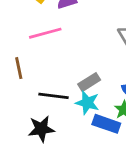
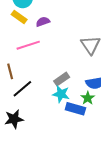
black line: (53, 96) -> (22, 89), moved, turned -45
black star: (41, 129) -> (14, 119), moved

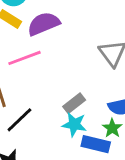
purple semicircle: (43, 22) -> (44, 24), size x1.6

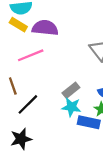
purple semicircle: (44, 24) -> (45, 28), turned 30

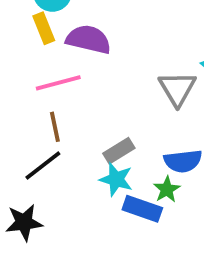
yellow rectangle: (18, 25) -> (44, 28), turned 30
brown line: (13, 86) -> (55, 127), moved

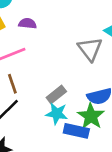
purple semicircle: (88, 39) -> (28, 23), size x0.6
green star: (167, 189) -> (91, 116), size x1.5

